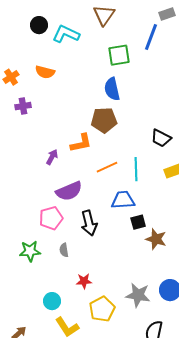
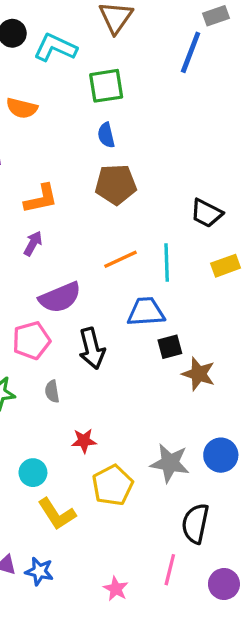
green square: (119, 55) -> (106, 86), moved
blue semicircle: (112, 89) -> (106, 135), moved, size x0.7
orange L-shape: (81, 143) -> (41, 199), moved

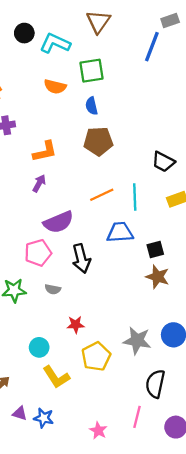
orange semicircle: (22, 108) -> (55, 87), moved
black square: (170, 347) -> (155, 249), moved
gray semicircle: (52, 391) -> (53, 289), turned -70

